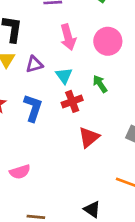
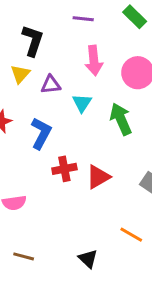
green arrow: (100, 84) -> (121, 119), size x1.5
red cross: (72, 101) -> (64, 169), moved

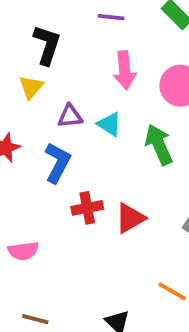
purple triangle: (51, 85) -> (70, 116), moved
cyan triangle: (82, 103) -> (109, 124), turned -30

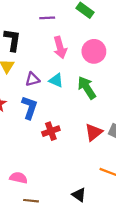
red triangle: (130, 218) -> (94, 132), moved
pink semicircle: (23, 251) -> (19, 178), moved, turned -150

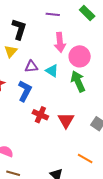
pink circle: (94, 51) -> (80, 56), moved
red cross: (51, 131) -> (40, 115), turned 35
red triangle: (94, 132) -> (66, 120), moved, turned -30

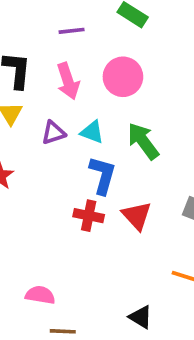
pink arrow: (60, 42) -> (68, 81), moved
pink circle: (80, 56) -> (123, 77), moved
blue L-shape: (25, 91) -> (103, 175), moved

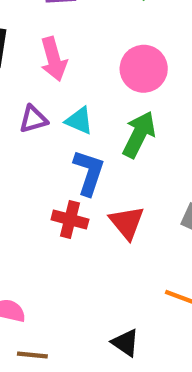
pink circle: (123, 77) -> (144, 69), moved
green arrow: (143, 141) -> (139, 135), turned 60

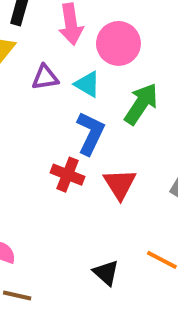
pink circle: (144, 69) -> (118, 43), moved
black triangle: (125, 343) -> (106, 273), moved

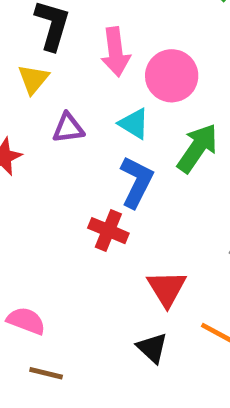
purple triangle: (45, 78) -> (68, 128), moved
red triangle: (120, 184) -> (167, 289), moved

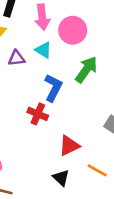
cyan triangle: (134, 124) -> (43, 50), moved
red triangle: (167, 289) -> (69, 146), turned 35

